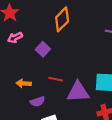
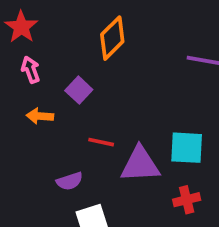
pink arrow: (15, 37) -> (31, 70), turned 96
orange arrow: (24, 83) -> (40, 116), moved

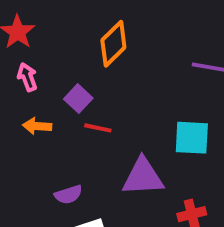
red line: (101, 142) -> (98, 128), moved
cyan square: (187, 148) -> (192, 138), moved

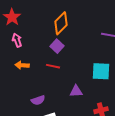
purple square: (78, 99) -> (57, 46), moved
purple triangle: (143, 177) -> (76, 91), size x0.6

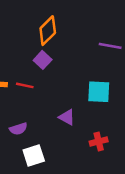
red line: (53, 66) -> (25, 85), moved
purple triangle: (76, 91) -> (67, 117), turned 32

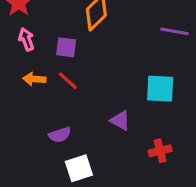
purple square: (43, 60) -> (66, 47), moved, turned -36
red line: (25, 85) -> (68, 81), turned 30

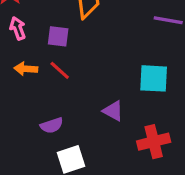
red cross: (160, 151) -> (154, 142), size x1.4

